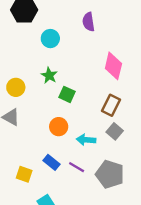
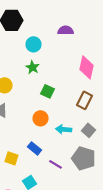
purple semicircle: (88, 22) -> (66, 30), turned 98
green star: (49, 75) -> (32, 67), moved
gray square: (115, 131) -> (88, 130), moved
purple line: (77, 167) -> (56, 164), moved

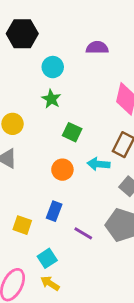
cyan arrow: (64, 129) -> (98, 164), moved
blue rectangle: (34, 148) -> (54, 211), turned 72

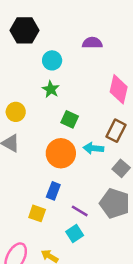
orange circle: (62, 170) -> (61, 153), size x1.5
yellow square: (22, 225) -> (37, 213), moved
cyan square: (47, 258) -> (75, 234), moved

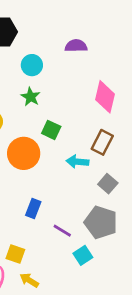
orange circle: (61, 153) -> (24, 153), moved
yellow square: (37, 213) -> (15, 254), moved
cyan square: (75, 234) -> (83, 255), moved

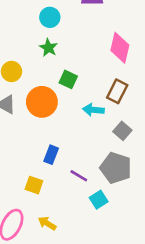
yellow square: (15, 254) -> (34, 185), moved

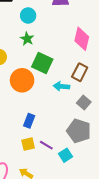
green square: (68, 79) -> (42, 63), size x1.5
purple line: (79, 176) -> (46, 145), moved
yellow square: (34, 185) -> (28, 144), moved, turned -32

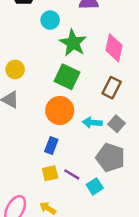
green star: (27, 39) -> (73, 43), moved, size x1.6
orange circle: (22, 80) -> (60, 110), moved
cyan arrow: (62, 86) -> (92, 123), moved

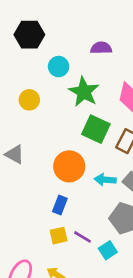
yellow circle: (15, 69) -> (29, 100), moved
green square: (67, 77) -> (96, 129), moved

